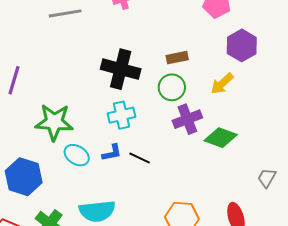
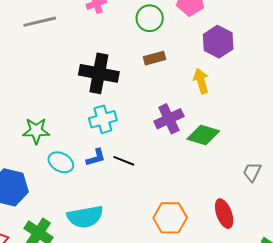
yellow arrow: (222, 84) -> (201, 81), turned 120
green circle: (172, 87) -> (150, 18), moved
green star: (54, 122) -> (36, 131), size x0.7

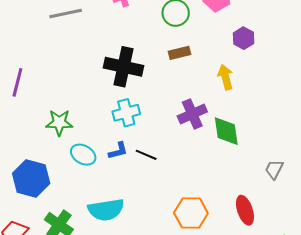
purple hexagon: (218, 42) -> (244, 38), size x0.7
green diamond: (203, 135) -> (226, 131), turned 64

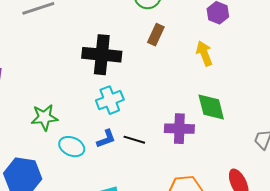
brown rectangle: (180, 53) -> (156, 35), turned -45
purple cross: (192, 114) -> (179, 129), moved, turned 32

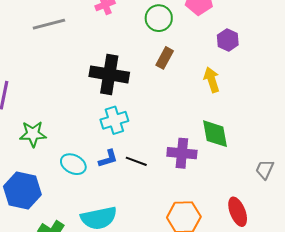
green star: (44, 117) -> (33, 134), moved

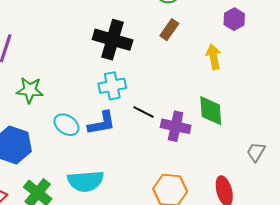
blue L-shape: (108, 159) -> (102, 123), size x1.4
black line: (136, 161) -> (144, 112), moved

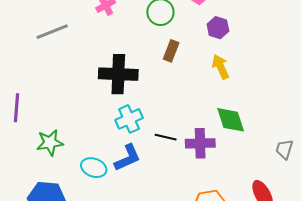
purple hexagon: (234, 19) -> (218, 28), moved

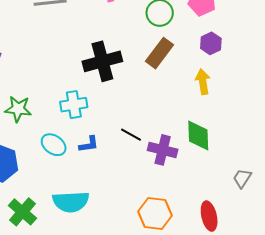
brown rectangle: (171, 51) -> (160, 53), size x1.4
black cross: (118, 74) -> (102, 61), turned -33
cyan cross: (129, 119) -> (74, 105), moved
blue L-shape: (128, 158) -> (89, 144), size x0.7

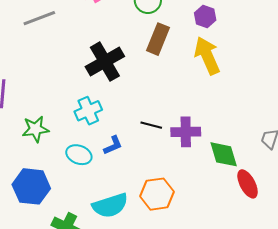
yellow arrow: (203, 82) -> (207, 56), size x1.5
green diamond: (198, 136) -> (224, 154), moved
orange hexagon: (155, 214) -> (157, 194), moved

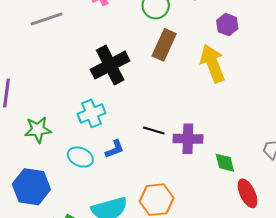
purple hexagon: (205, 16) -> (227, 25), moved
green diamond: (224, 154) -> (225, 163), size x0.7

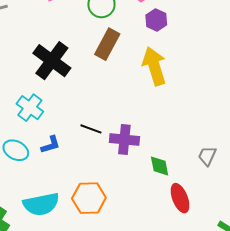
purple hexagon: (227, 25) -> (156, 20), moved
black cross: (110, 65) -> (52, 61), turned -30
cyan cross: (91, 113) -> (30, 108), turned -36

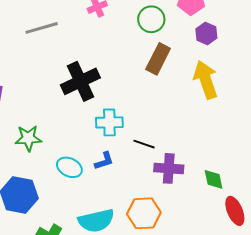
black cross: (52, 61) -> (80, 81), moved, turned 30
cyan cross: (30, 108) -> (109, 122), moved, turned -36
purple cross: (124, 140) -> (169, 168), moved

